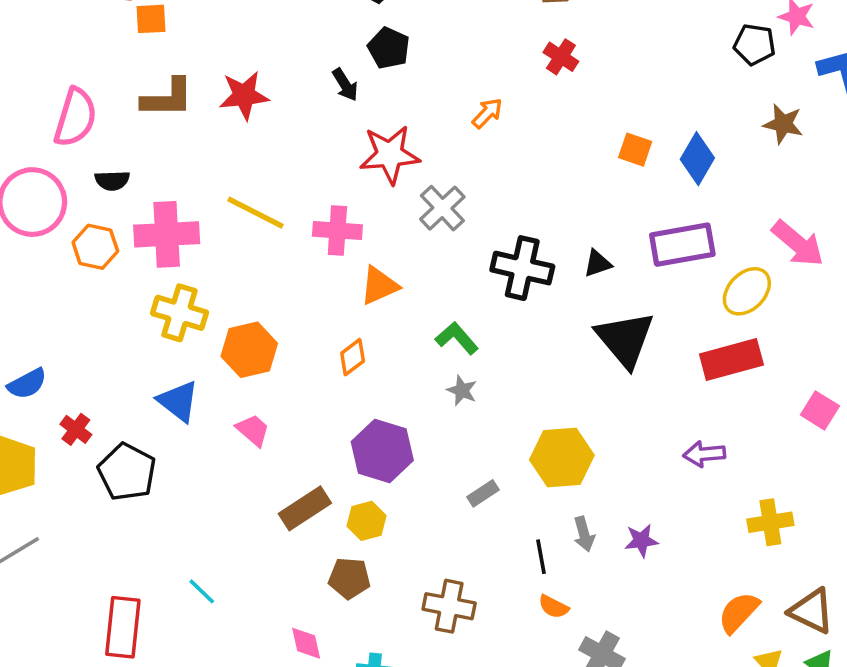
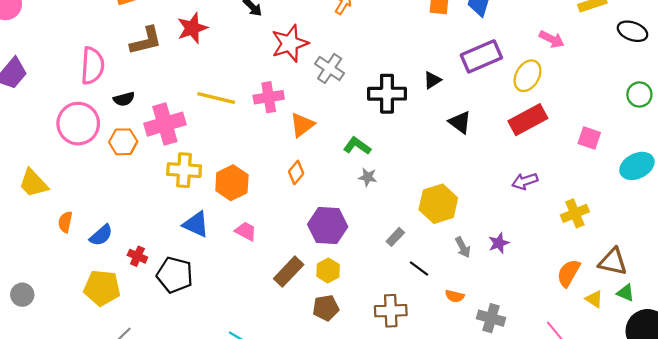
pink arrow: (798, 243) -> (552, 39), size x0.7
black triangle: (625, 339) -> (460, 122), size x0.6
black line: (541, 557) -> (419, 268), moved, turned -30

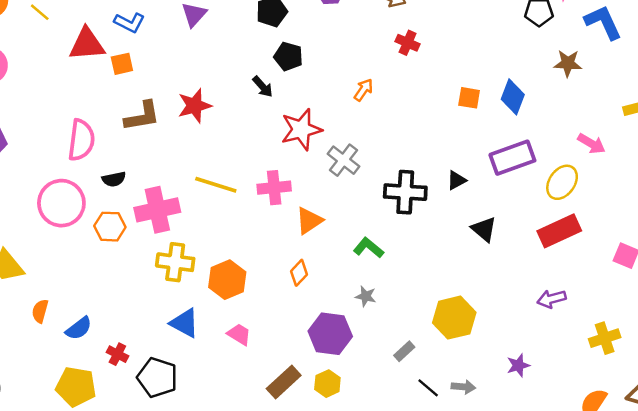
gray star: (368, 177) -> (366, 296), moved
gray arrow: (463, 247) -> (463, 387), moved, turned -60

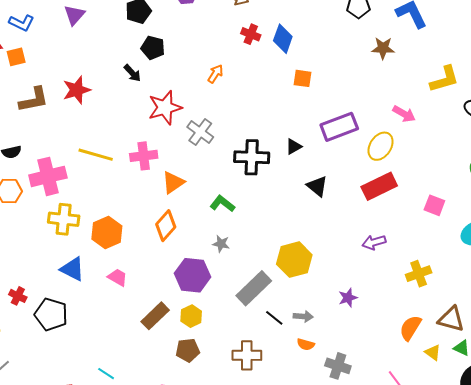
blue diamond: (513, 97) -> (283, 39), moved
orange diamond: (299, 273) -> (166, 226), size x1.4
gray rectangle: (404, 351) -> (254, 288), size x2.0

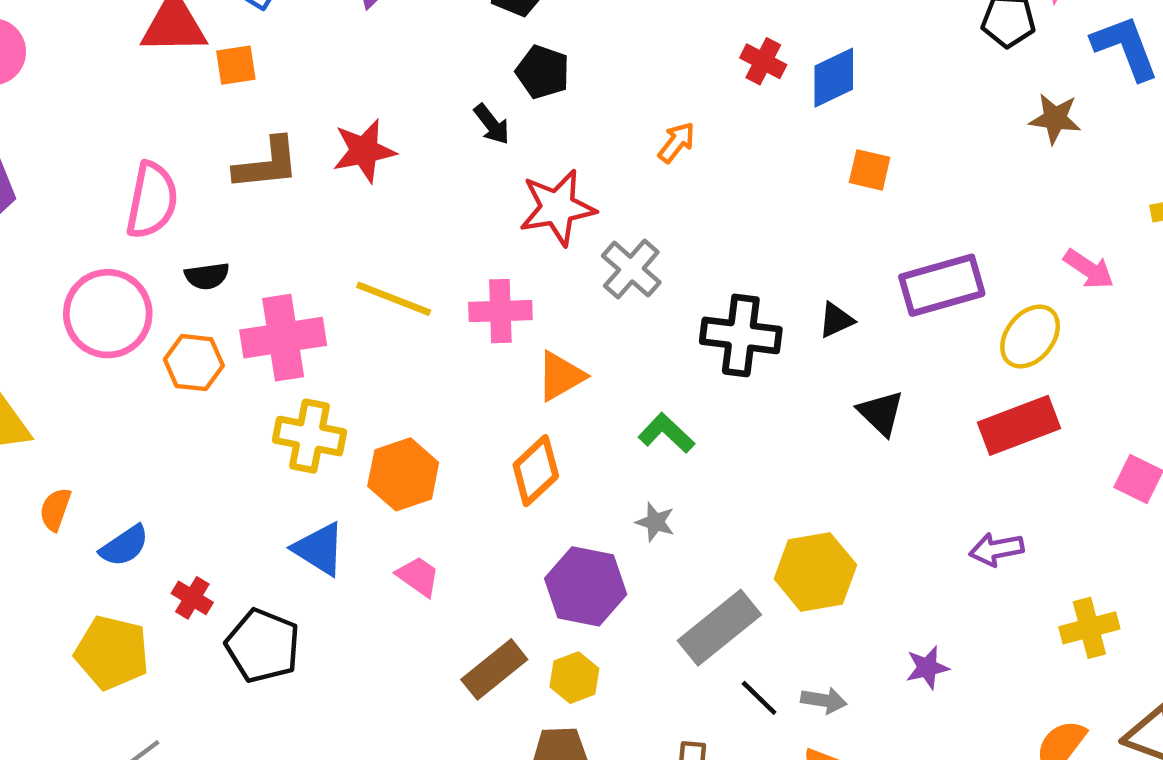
blue diamond: (283, 39) -> (834, 78), turned 40

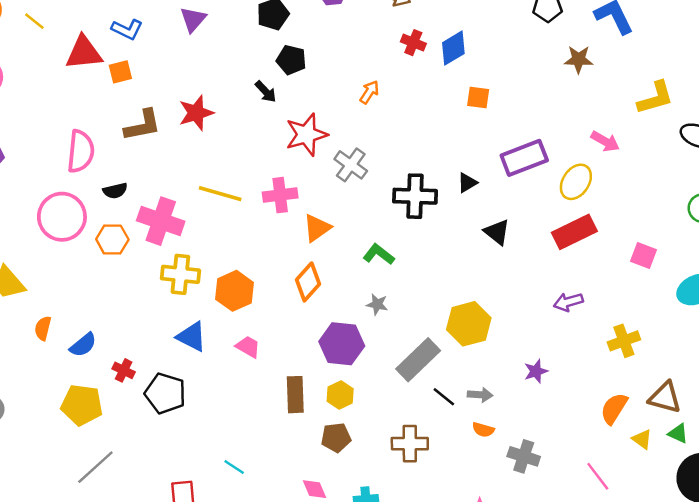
pink cross: (283, 338) -> (161, 221), turned 33
brown rectangle: (494, 669) -> (295, 395), turned -48

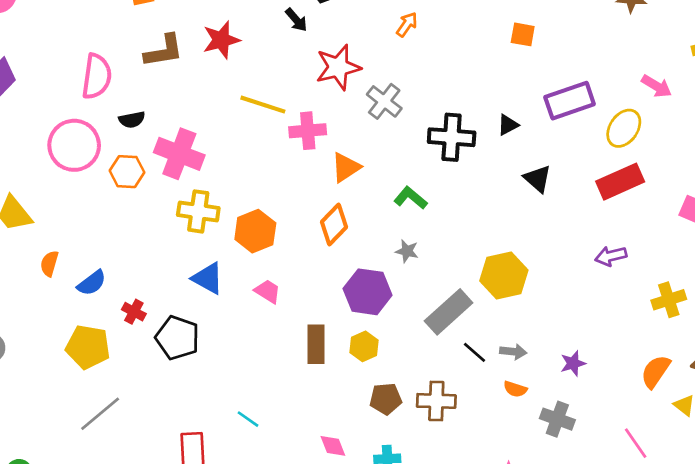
yellow line: (220, 194) -> (263, 105), moved
purple star: (536, 371) -> (573, 363), moved
brown pentagon: (336, 438) -> (386, 399), moved

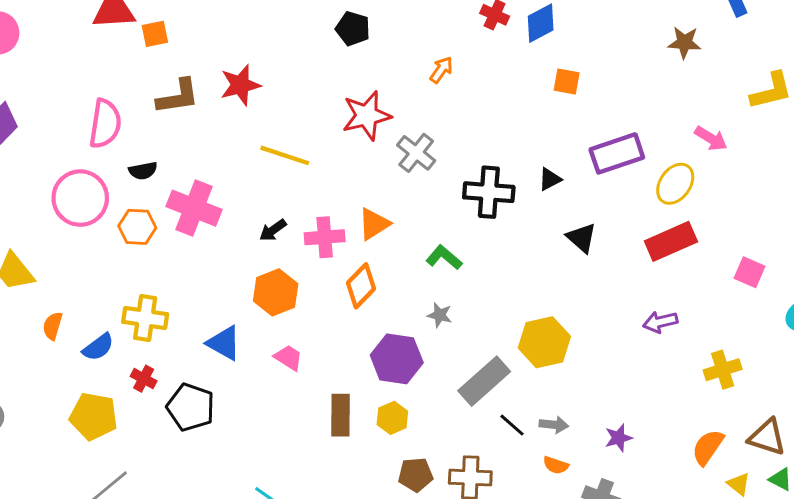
black arrow: (296, 20) -> (273, 230), moved, turned 95
pink cross: (308, 131) -> (325, 237), moved
yellow cross: (198, 211) -> (145, 318), moved

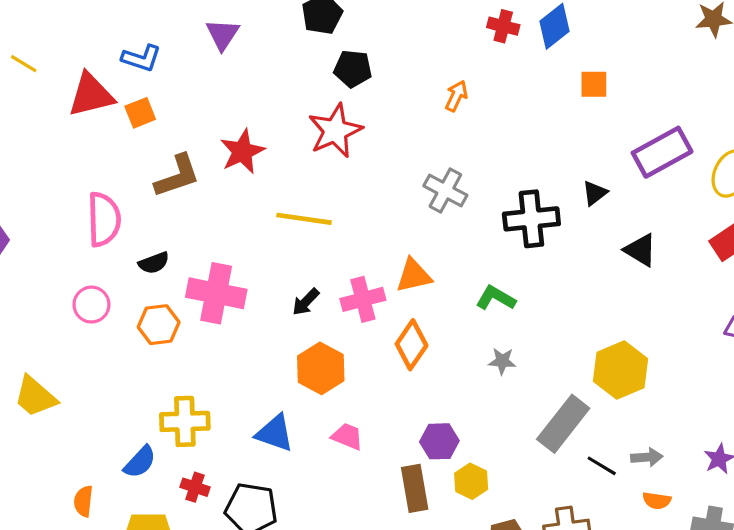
red star: (367, 116) -> (335, 131), moved
pink circle: (80, 198) -> (91, 305), size x0.6
orange triangle: (374, 224) -> (414, 276), turned 30
orange semicircle: (53, 326) -> (83, 501), moved
purple hexagon: (397, 359) -> (439, 441), moved, size x0.7

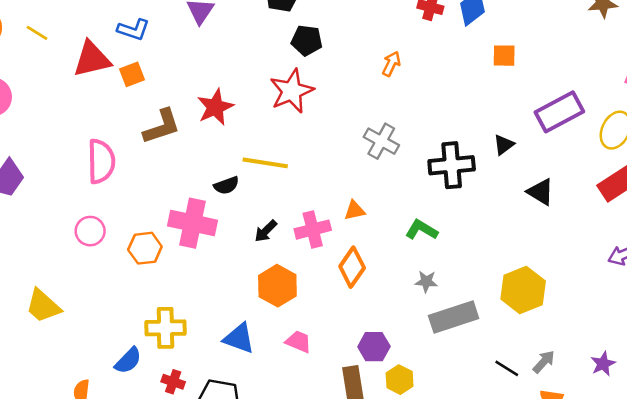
black semicircle: (154, 263) -> (226, 185), moved
orange triangle: (414, 276) -> (355, 210), size x0.7
gray rectangle: (563, 424) -> (454, 317), moved, turned 33
gray arrow: (647, 457) -> (544, 362), turned -45

